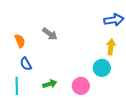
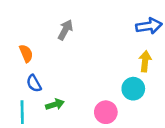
gray arrow: (50, 34) -> (65, 30), moved, turned -98
green arrow: (50, 84) -> (55, 104), moved

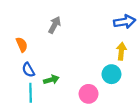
green arrow: (55, 104) -> (51, 80), moved
cyan line: (22, 112) -> (31, 93), moved

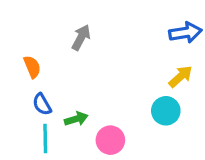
yellow arrow: (121, 51) -> (180, 77), turned 42
pink circle: (89, 94) -> (110, 140), moved

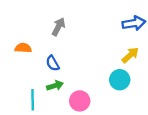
orange semicircle: (32, 67) -> (23, 48), turned -63
blue semicircle: (42, 104) -> (53, 63), moved

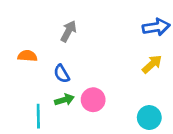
cyan circle: (120, 80) -> (149, 118), moved
pink circle: (80, 101) -> (93, 100), moved

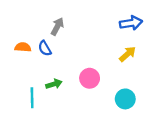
blue semicircle: (62, 74) -> (45, 48), moved
pink circle: (93, 100) -> (90, 78), moved

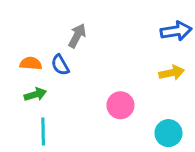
yellow arrow: (128, 54) -> (172, 73), turned 30
green arrow: (54, 84) -> (35, 94), moved

